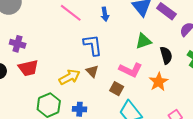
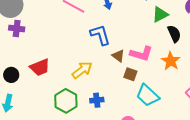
green triangle: (143, 41) -> (160, 14), moved
purple cross: (18, 44) -> (17, 29), moved
brown triangle: (92, 71) -> (118, 56), moved

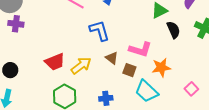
brown triangle: (118, 56) -> (112, 58), moved
orange star: (171, 61) -> (161, 67), moved, turned 30
red trapezoid: (40, 67) -> (55, 62), moved
blue cross: (97, 100) -> (106, 98), moved

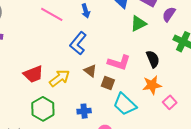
black semicircle: (173, 30) -> (153, 59), moved
blue L-shape: (99, 31) -> (78, 43), turned -125
orange star: (161, 67) -> (152, 85), moved

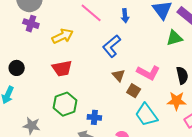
yellow arrow: (60, 78) -> (63, 36), moved
blue cross: (84, 111) -> (94, 117), moved

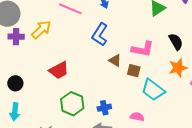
yellow arrow: (63, 36) -> (41, 30), moved

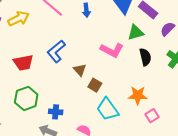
blue L-shape: (100, 35) -> (56, 51), moved
black semicircle: (176, 42) -> (145, 57), moved
pink L-shape: (143, 49) -> (112, 50), moved

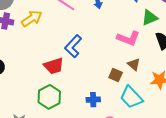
red trapezoid: (23, 63) -> (54, 66), moved
brown triangle: (80, 70) -> (134, 64), moved
blue cross: (56, 112) -> (93, 100), moved

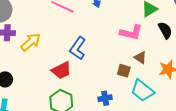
yellow arrow: (32, 19) -> (31, 42), moved

